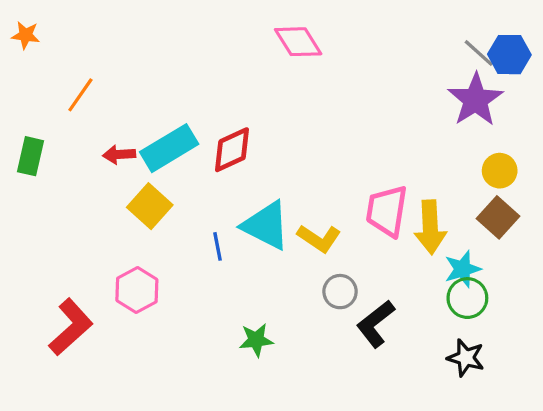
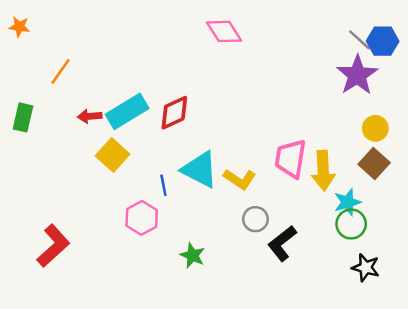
pink hexagon: (137, 290) -> (142, 218), moved
green star: (256, 340) -> (192, 255), turned 30
black star: (466, 358) -> (366, 268), moved

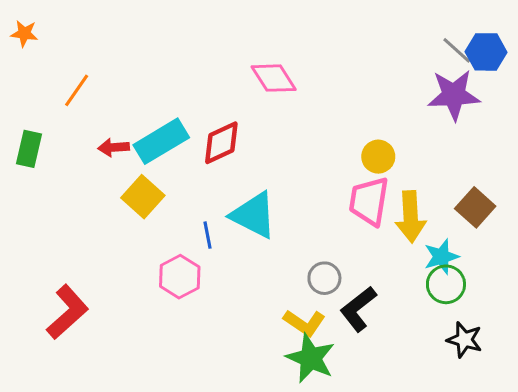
pink diamond: (224, 31) -> (274, 78), moved
purple star: (357, 75) -> (454, 95), turned 30
yellow circle: (375, 128) -> (378, 157), moved
yellow L-shape: (240, 179) -> (304, 323), moved
green star: (192, 255) -> (311, 358), moved, size x1.5

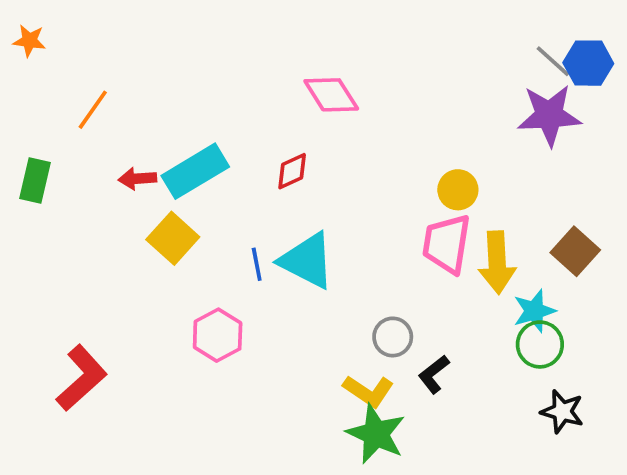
red diamond: (221, 143) -> (292, 171), moved, size x0.7
blue line: (207, 235) -> (257, 264), moved
black L-shape: (358, 309) -> (434, 374), size x0.7

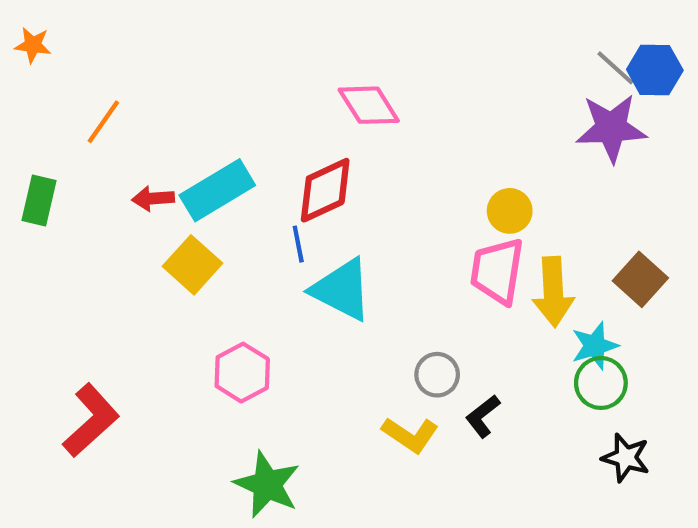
red diamond: (292, 171) -> (325, 190), size x1.6
blue line: (257, 264) -> (298, 244), moved
green star: (376, 434) -> (267, 485), moved

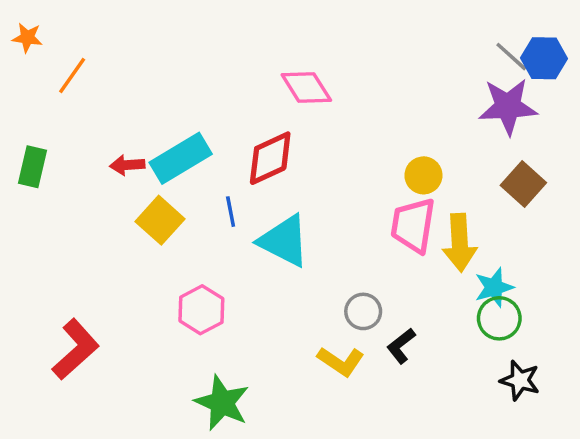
orange line: (103, 122) -> (72, 76), moved
blue line: (298, 244) -> (231, 212), moved
brown square: (640, 279) -> (523, 184), moved

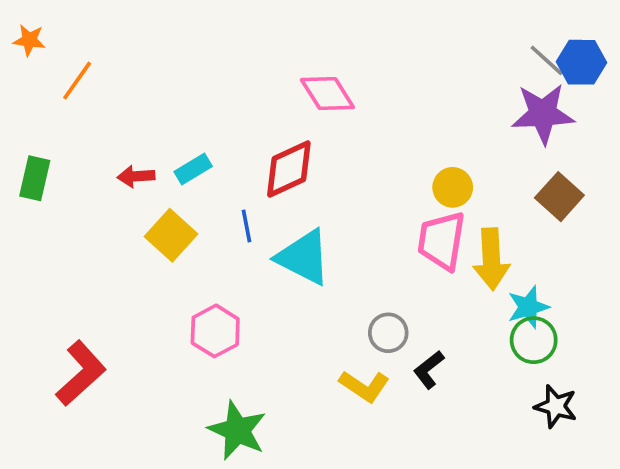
cyan rectangle: (181, 158) -> (193, 169), size x0.6

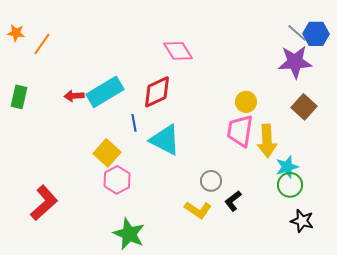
orange star: (29, 40) -> (16, 33), moved
cyan rectangle: (193, 169) -> (105, 92), size x1.8
yellow square: (171, 235) -> (107, 153), moved

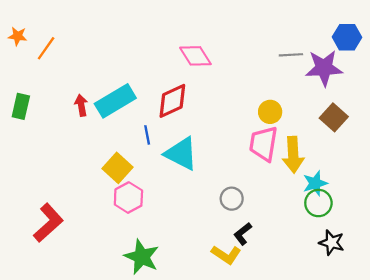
gray line: (297, 33) -> (291, 55), moved, turned -45
red arrow: (74, 96) -> (81, 105), turned 84
black L-shape: (233, 201) -> (243, 234), moved
yellow L-shape: (198, 210) -> (226, 255), moved

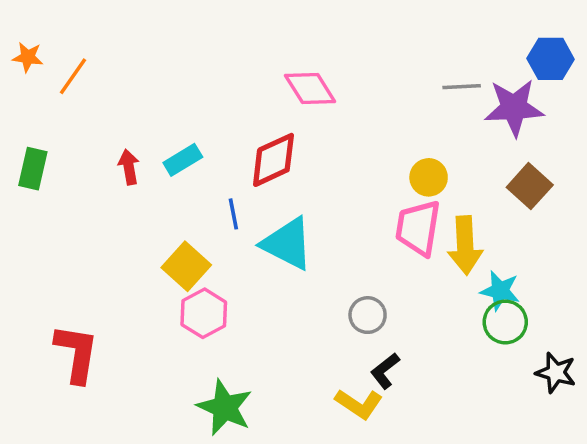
cyan rectangle: (115, 101) -> (183, 160), size x0.6
cyan star: (315, 183) -> (500, 291), turned 30
red L-shape: (48, 223) -> (77, 353), turned -39
black star: (332, 243) -> (556, 373), moved

